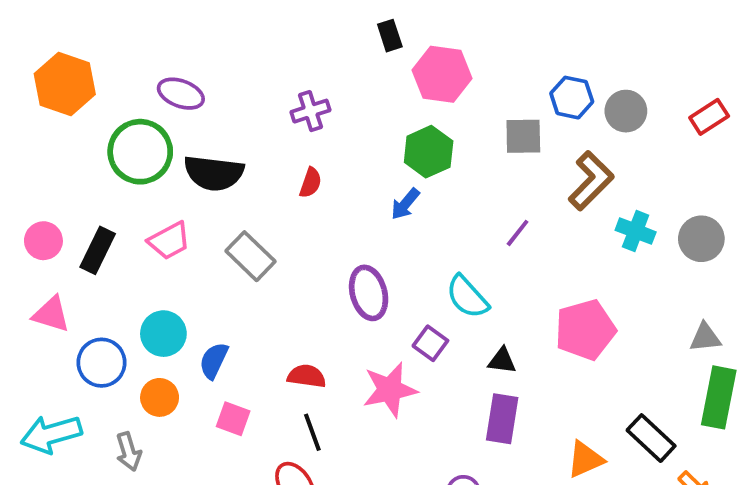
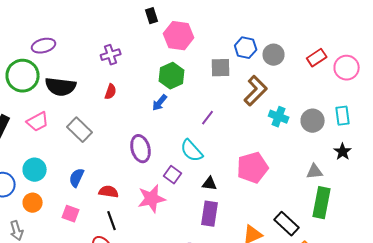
purple ellipse: (181, 94) -> (44, 46), turned -35
purple line: (518, 233) -> (208, 118), moved
blue semicircle: (214, 361) -> (77, 178), moved

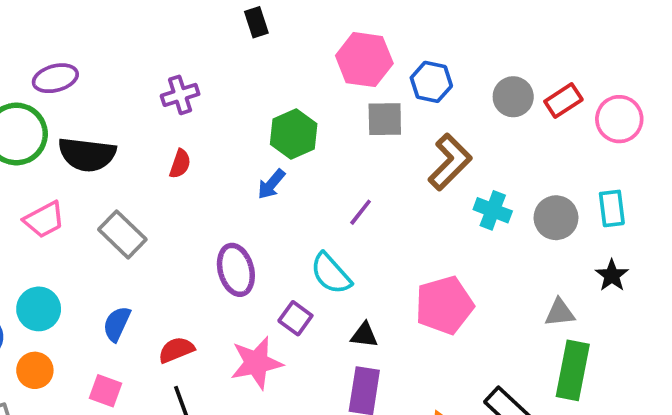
pink hexagon: (179, 36) -> (364, 60), moved
gray circle: (274, 55) -> (513, 97), moved
red semicircle: (109, 192) -> (176, 350), turned -30

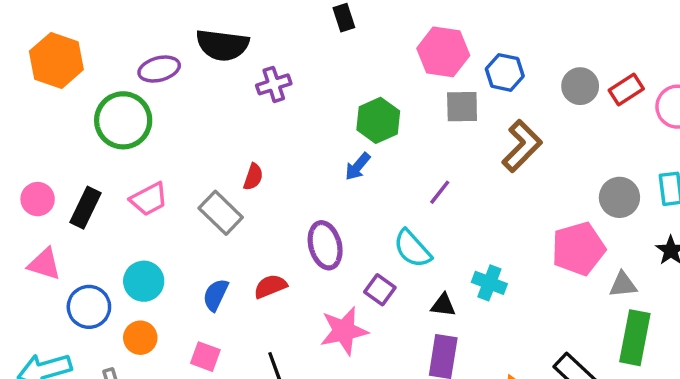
black semicircle: (87, 154) -> (222, 45), moved
red semicircle: (180, 164) -> (253, 177), moved
cyan cross: (493, 210) -> (489, 283), moved
pink pentagon: (444, 305) -> (578, 249), moved
red semicircle: (176, 350) -> (270, 286), moved

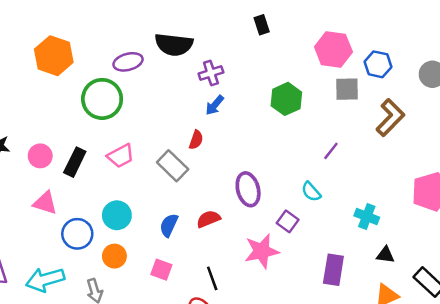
blue arrow: (358, 167) -> (215, 105), moved
cyan semicircle: (412, 249) -> (311, 192), size x0.7
black triangle: (443, 305) -> (385, 255), moved

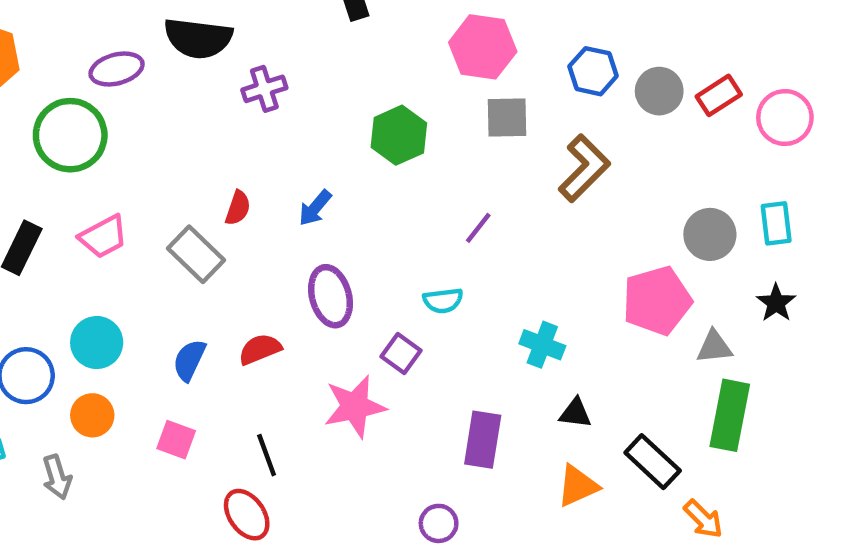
blue hexagon: (378, 64) -> (593, 71), moved
blue arrow: (215, 105) -> (315, 208), moved
cyan semicircle: (311, 192) -> (443, 301), turned -55

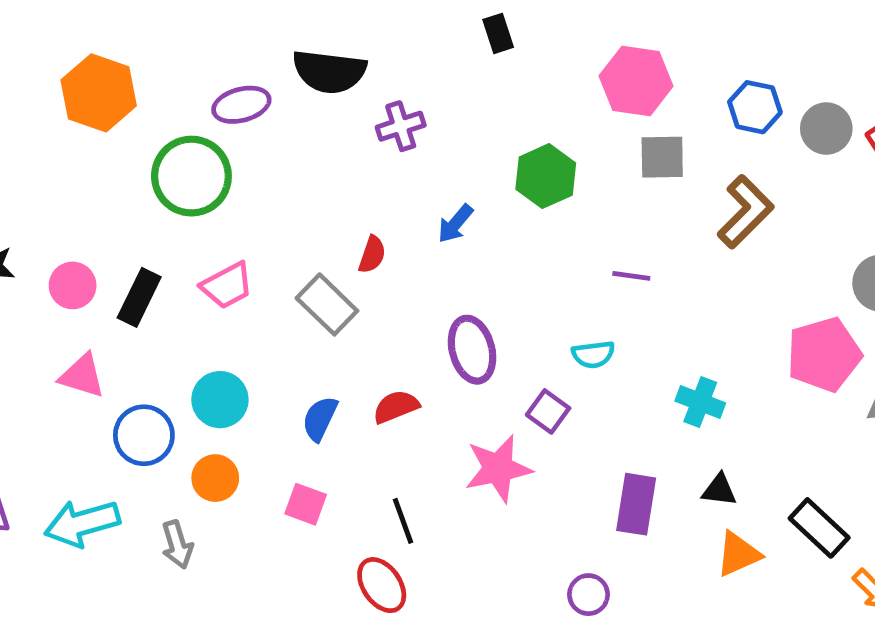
blue arrow: (315, 208) -> (455, 224), moved
purple line: (478, 228) -> (631, 276), turned 60
black triangle: (575, 413) -> (719, 490), moved

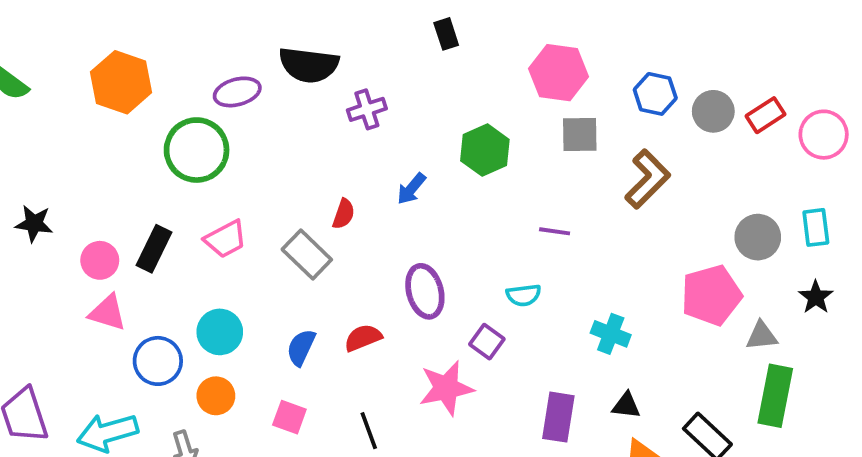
pink circle: (73, 285) -> (100, 260), moved

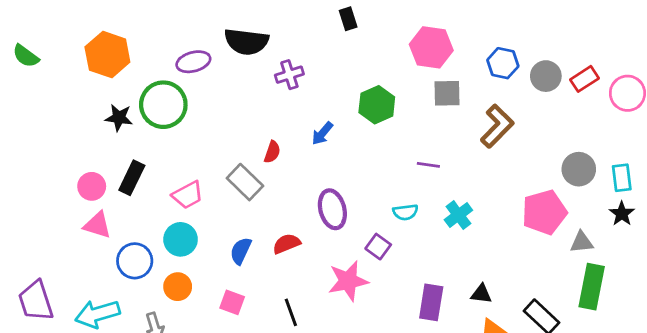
black star: (34, 224) -> (119, 118), moved
cyan rectangle: (816, 227) -> (622, 178), moved
pink trapezoid: (226, 239) -> (188, 195), moved
cyan cross: (611, 334) -> (458, 215), moved, turned 32

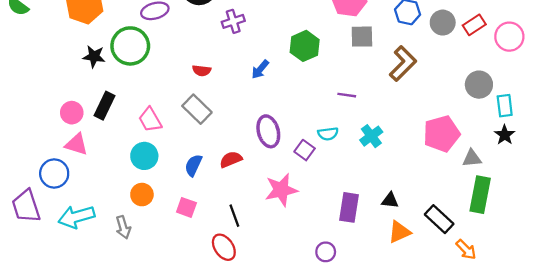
red semicircle: (272, 152) -> (202, 71), moved, turned 78
gray circle: (579, 169) -> (479, 85), moved
pink trapezoid: (188, 195) -> (150, 120), turned 88
purple square: (378, 247) -> (305, 150), moved
blue circle: (135, 261) -> (54, 173), moved

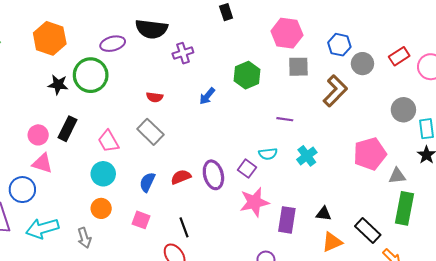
gray circle: (443, 23) -> (362, 64), moved
purple ellipse: (268, 131) -> (213, 175), moved
pink star: (281, 190) -> (254, 202), moved

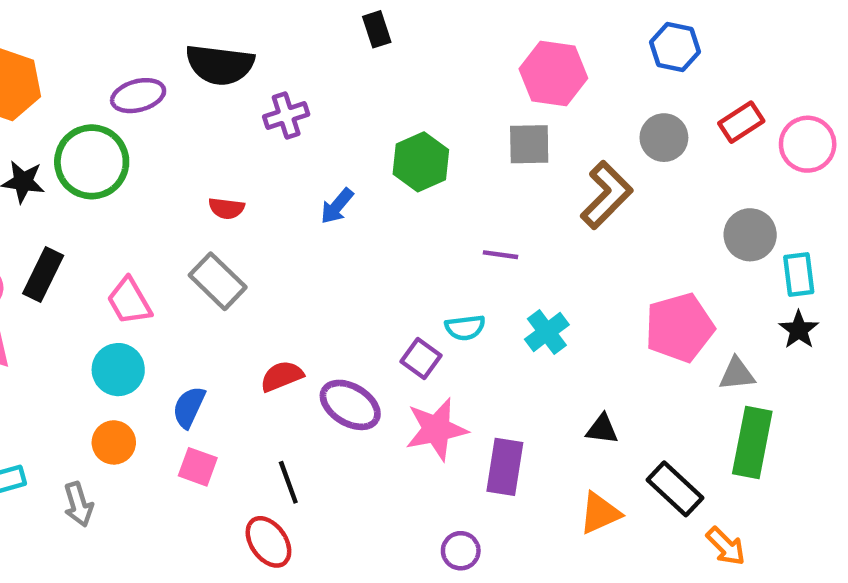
pink hexagon: (287, 33) -> (553, 73), moved
blue hexagon: (339, 45) -> (675, 47), moved
purple ellipse: (213, 175) -> (350, 405), moved, turned -44
blue semicircle: (147, 182) -> (189, 407), moved
black triangle: (324, 214) -> (602, 429), moved

